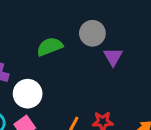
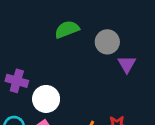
green semicircle: (50, 47) -> (67, 29), moved

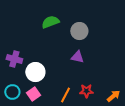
purple triangle: (127, 64) -> (77, 57), moved, turned -48

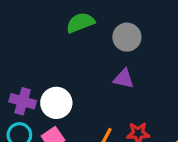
purple cross: (14, 59) -> (23, 101), moved

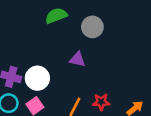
purple triangle: (124, 79) -> (77, 59), moved

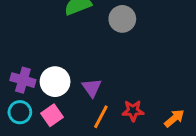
purple triangle: (77, 59) -> (92, 88), moved, turned 42

